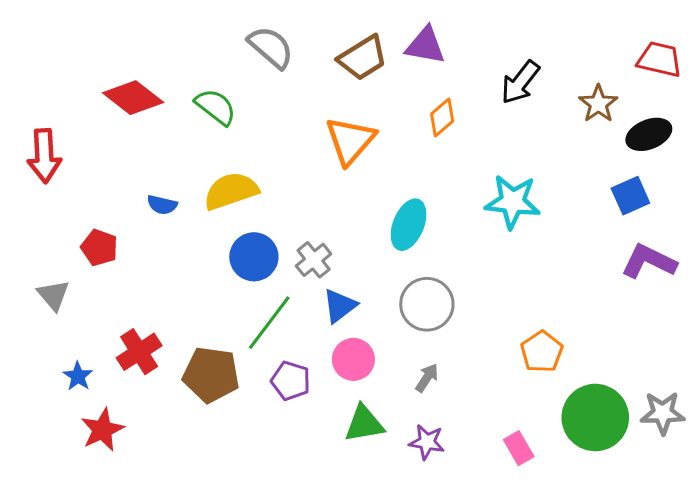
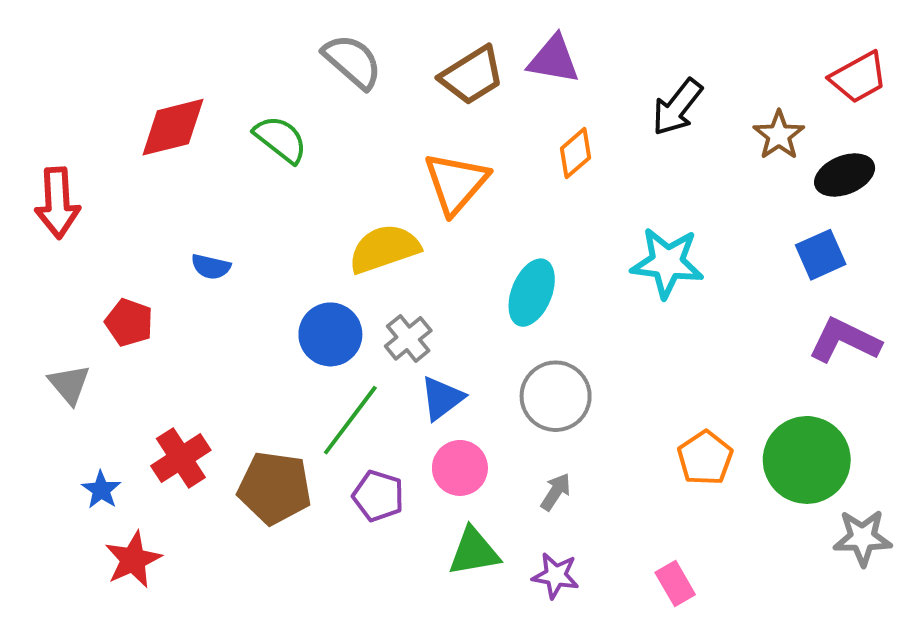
red trapezoid: (660, 59) -> (859, 77), turned 138
red diamond: (133, 98) -> (173, 127), turned -52
yellow semicircle: (231, 191) -> (384, 249), moved
green circle: (595, 418) -> (807, 460), moved

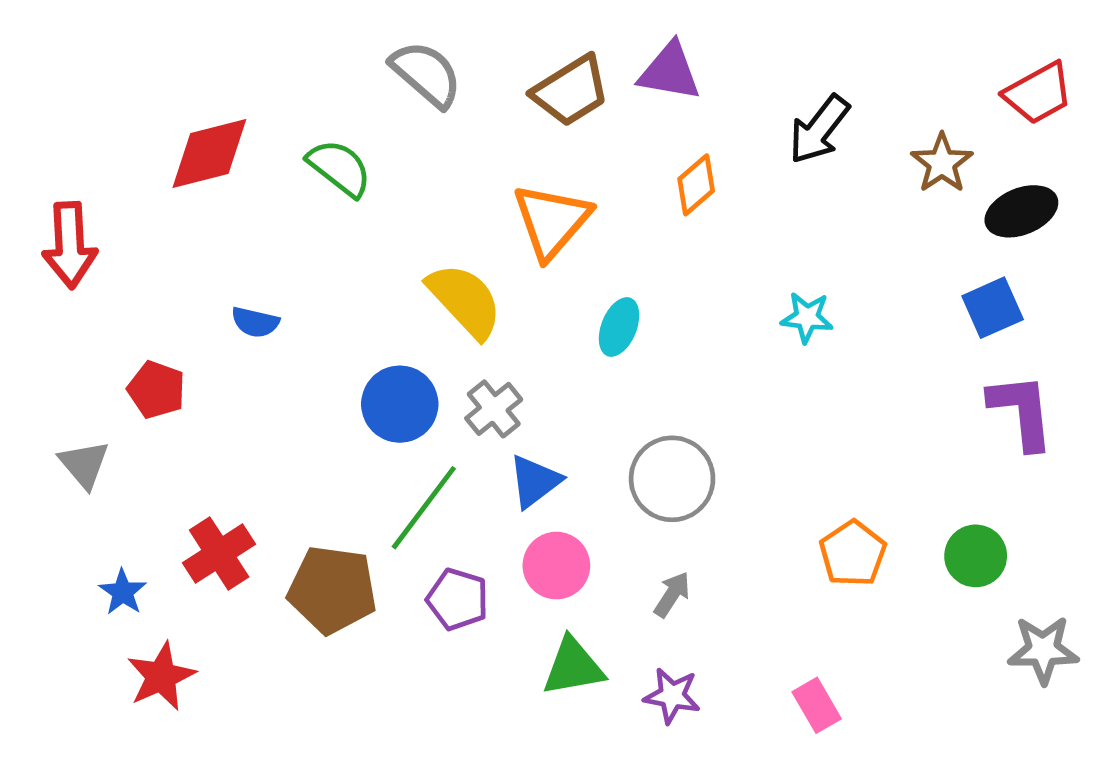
yellow semicircle: (384, 249) -> (465, 300), turned 66
cyan star: (667, 263) -> (807, 317), size x0.6
cyan ellipse: (532, 293) -> (619, 327), moved, size x0.7
purple L-shape: (845, 340) -> (1021, 411), turned 58
green circle: (807, 460) -> (976, 556), size x0.6

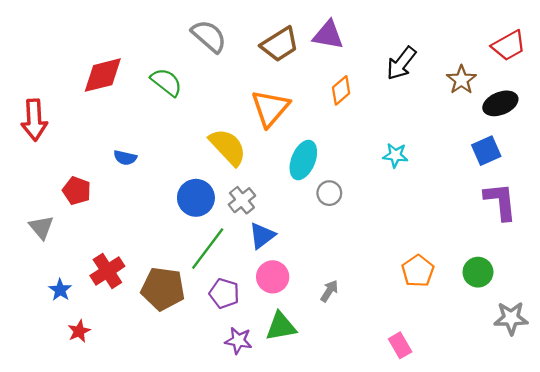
cyan ellipse: (619, 327) -> (303, 160), size x1.4
gray circle: (672, 479) -> (329, 193), moved, size x0.6
red star: (161, 676) -> (79, 331), size x0.7
purple star: (672, 696) -> (238, 341), moved

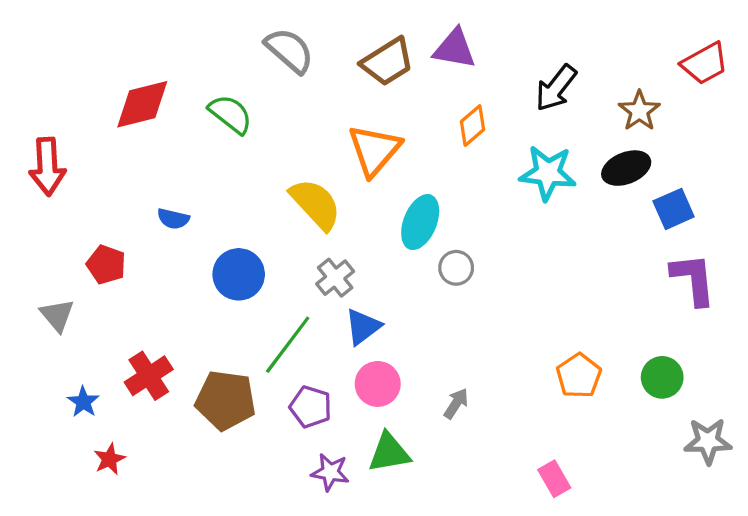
black ellipse: (500, 103) -> (626, 168), moved
cyan star: (395, 155) -> (548, 173), moved, size x1.6
blue circle: (196, 198) -> (239, 274), moved

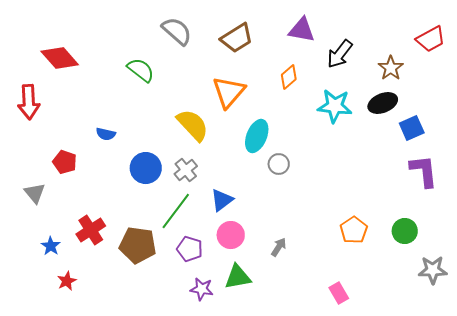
purple triangle: (455, 49) -> (302, 30), moved
red diamond: (142, 104) -> (60, 58), moved, turned 63
gray cross: (335, 278) -> (186, 170), moved

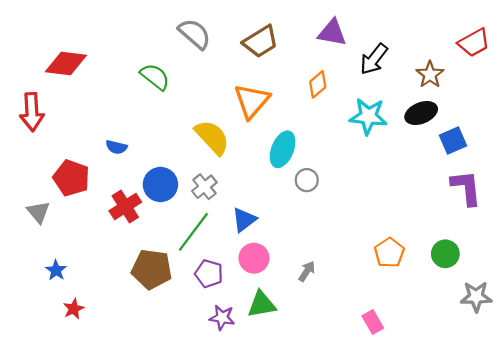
red diamond: (60, 58) -> (66, 64), turned -42
red pentagon: (65, 162) -> (71, 178), size x1.4
red cross: (91, 230) -> (125, 206), moved

